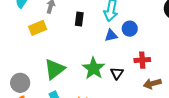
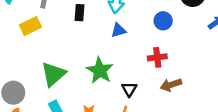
blue circle: (130, 29) -> (163, 21), moved
black triangle: (117, 73) -> (129, 89), moved

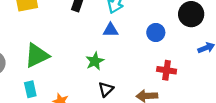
red cross: (157, 57) -> (167, 70), moved
green star: (100, 71) -> (95, 61), moved, size x0.7

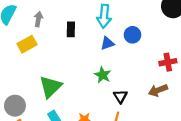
blue circle: (156, 33) -> (132, 35), moved

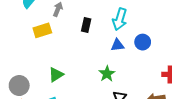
green triangle: (50, 87) -> (56, 75), size x0.7

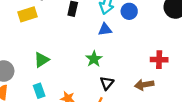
blue circle: (143, 42) -> (129, 11), moved

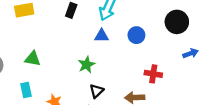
blue circle: (129, 11) -> (136, 35), moved
green triangle: (42, 60) -> (33, 59), turned 35

